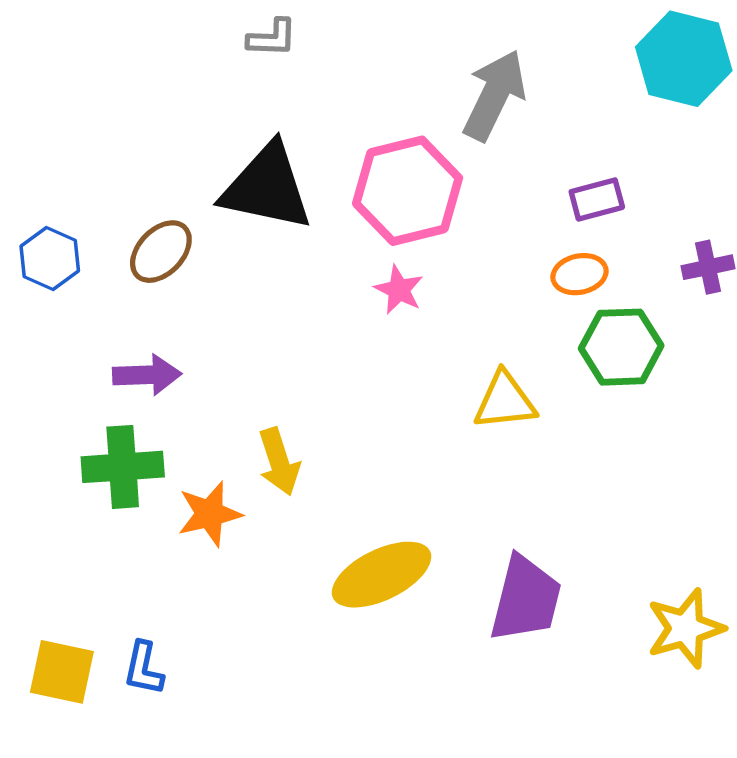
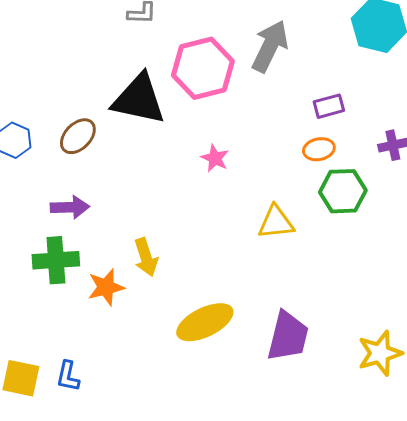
pink hexagon: (408, 191) -> (203, 68), moved

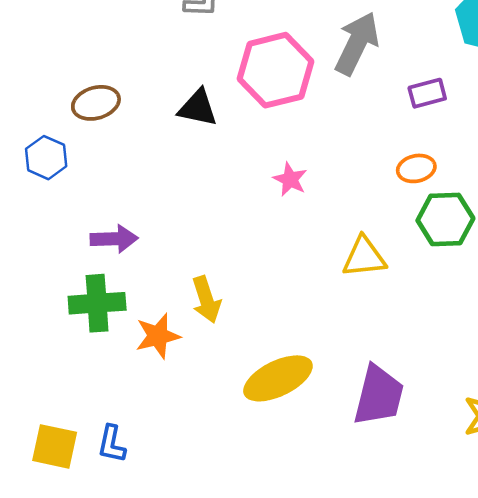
black triangle: (139, 99) -> (198, 108), size x0.6
purple rectangle: (329, 106) -> (427, 93), moved
brown ellipse: (78, 136) -> (96, 103), moved, turned 30

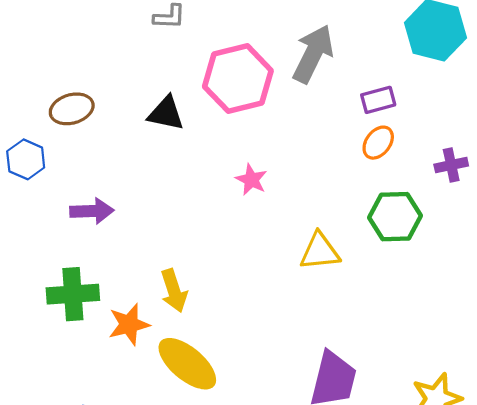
orange ellipse: (416, 168) -> (378, 143), moved, turned -40
purple arrow: (114, 239) -> (92, 211), moved
yellow ellipse: (278, 378) -> (187, 364), moved, turned 66

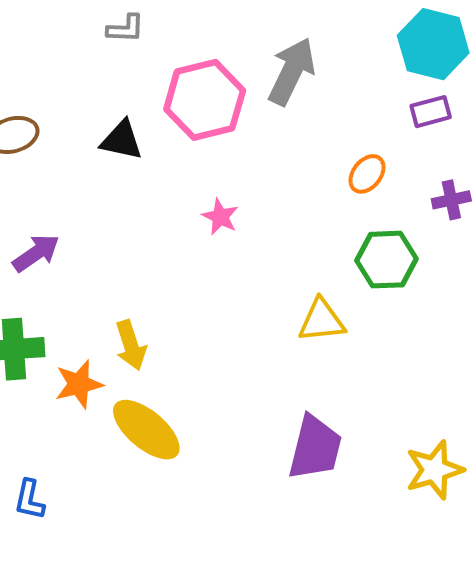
purple rectangle: (378, 100) -> (431, 112), moved
purple arrow: (92, 211) -> (36, 253), turned -33
yellow triangle: (320, 251) -> (322, 321), moved

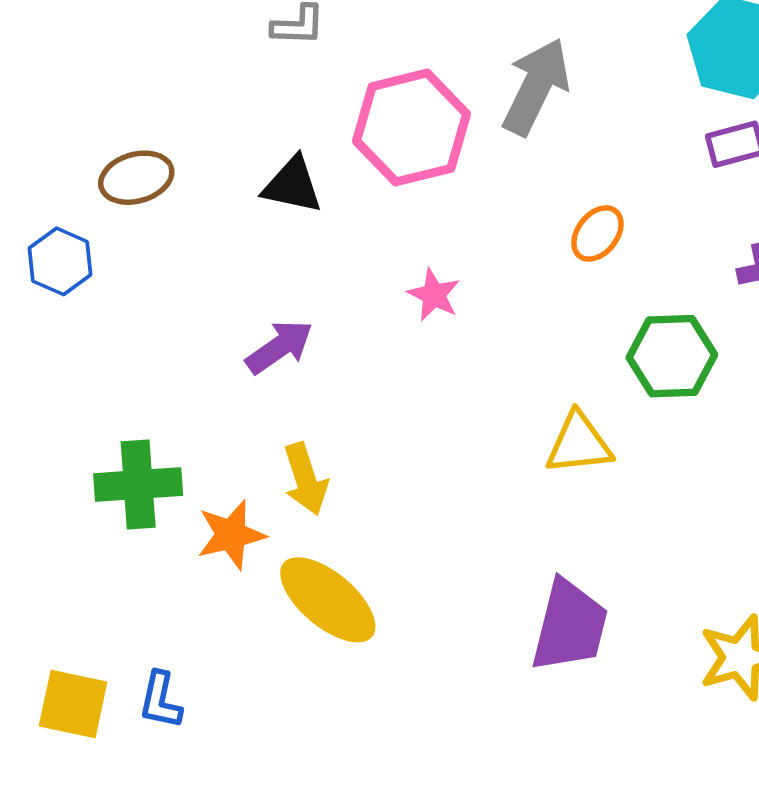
orange ellipse: (367, 174) -> (597, 233), moved
purple arrow: (36, 253) -> (279, 347), moved

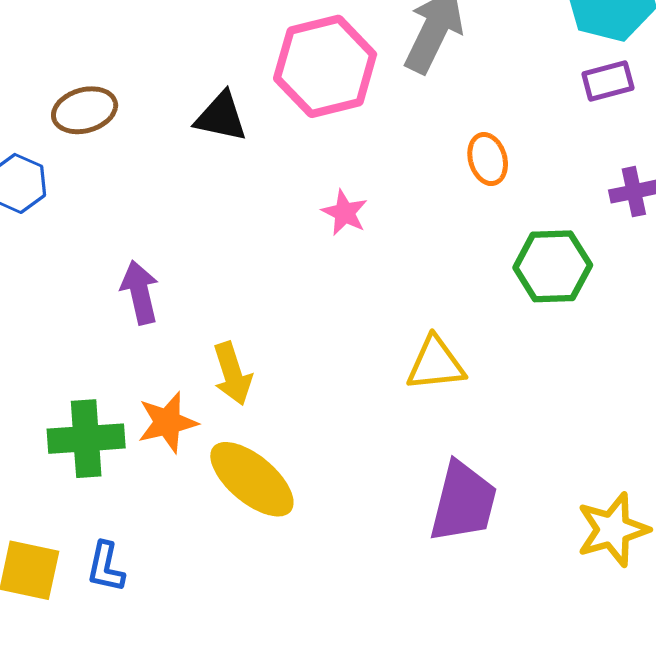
orange ellipse: (597, 233) -> (488, 159), turned -54
purple arrow: (279, 347) -> (140, 292), moved, turned -68
yellow triangle: (579, 444) -> (436, 364), moved
green cross: (138, 485) -> (86, 439), moved

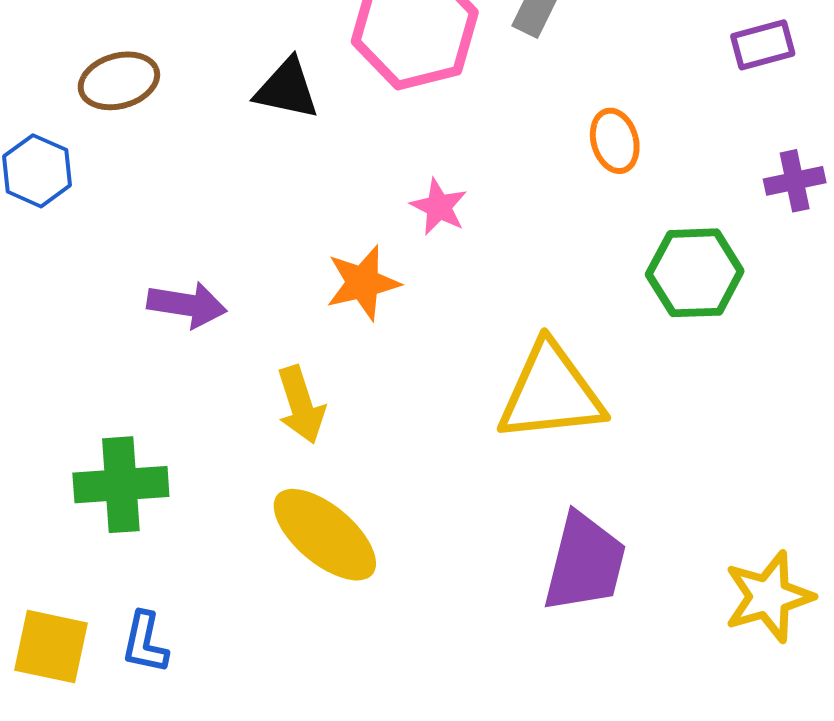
purple arrow: (140, 292) -> (187, 305), turned 112
yellow triangle: (436, 364) -> (551, 393), size x1.5
orange star: (167, 422) -> (363, 283), moved

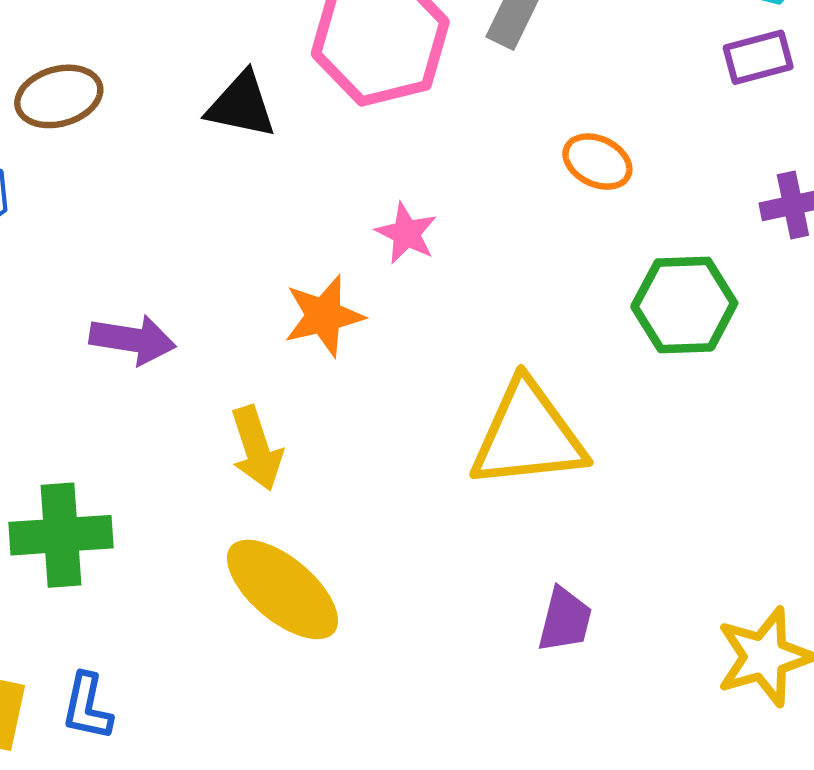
orange ellipse: (615, 141) -> (597, 162), turned -48
purple trapezoid: (585, 563) -> (565, 620), size x0.6

